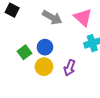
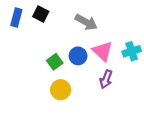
pink triangle: (83, 17) -> (102, 51), moved
yellow circle: (44, 67) -> (61, 90), moved

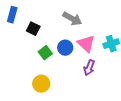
black square: (41, 14) -> (33, 29), moved
yellow circle: (61, 90) -> (41, 84), moved

